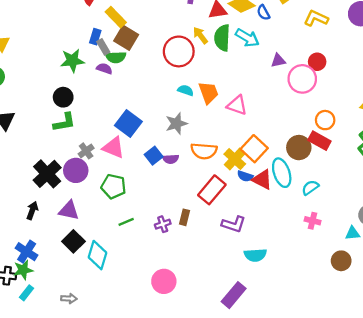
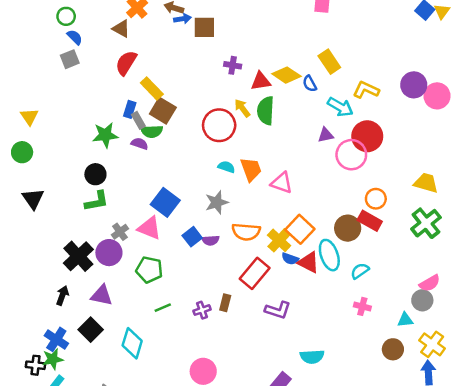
cyan arrow: (247, 38) -> (340, 107), moved
red circle: (317, 62) -> (367, 136), size x1.6
black square: (73, 241) -> (91, 330), moved
cyan semicircle: (255, 255) -> (312, 357), moved

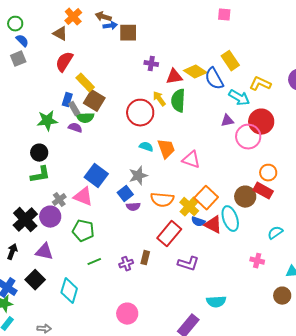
blue semicircle: (310, 84) -> (214, 79), size x1.6
blue square: (192, 237) -> (125, 194), moved
cyan semicircle: (360, 271) -> (275, 233), moved

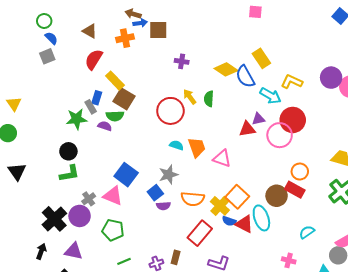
orange cross: (73, 17) -> (125, 38), moved, turned 30
red triangle: (174, 77) -> (247, 129), moved
green semicircle: (178, 101) -> (209, 99), size x0.7
gray rectangle: (74, 109) -> (91, 107), moved

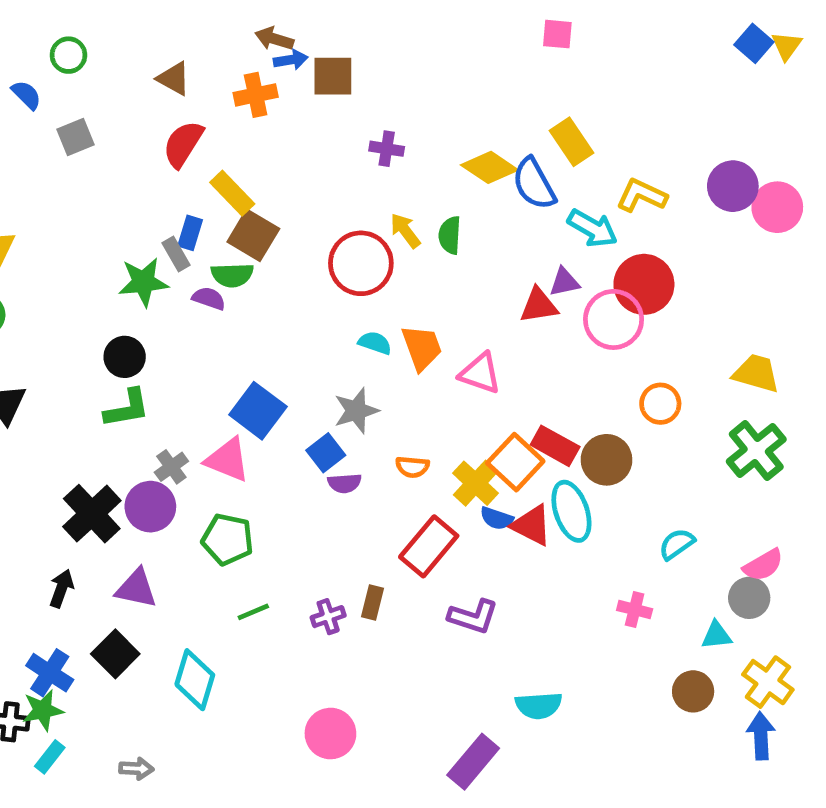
blue semicircle: (51, 38) -> (26, 95), moved
red rectangle: (295, 190) -> (555, 446), moved
orange semicircle: (193, 199) -> (412, 467), size x0.6

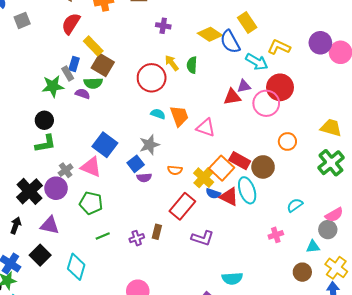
pink cross: (635, 610) -> (276, 235), turned -32

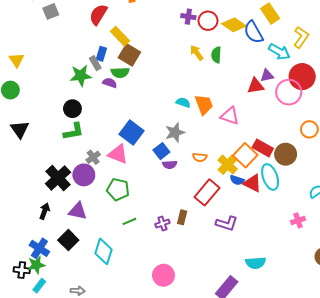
yellow L-shape: (279, 47) -> (301, 37), turned 100
red circle: (152, 78) -> (208, 21), moved, size x0.7

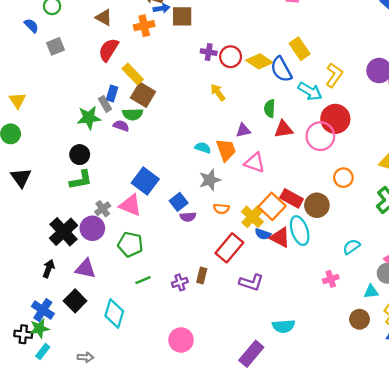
green semicircle: (216, 55) -> (270, 109), moved
purple triangle: (267, 76) -> (243, 130), moved
gray star: (175, 132) -> (210, 180), moved

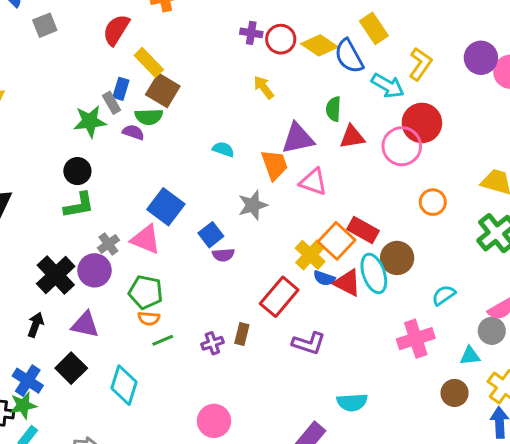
purple triangle: (243, 130) -> (298, 138), size x1.6
cyan semicircle: (203, 148) -> (223, 149), moved
brown circle: (317, 205) -> (397, 258), moved
orange semicircle: (221, 209) -> (149, 318), moved
pink cross: (331, 279) -> (416, 339), size x1.6

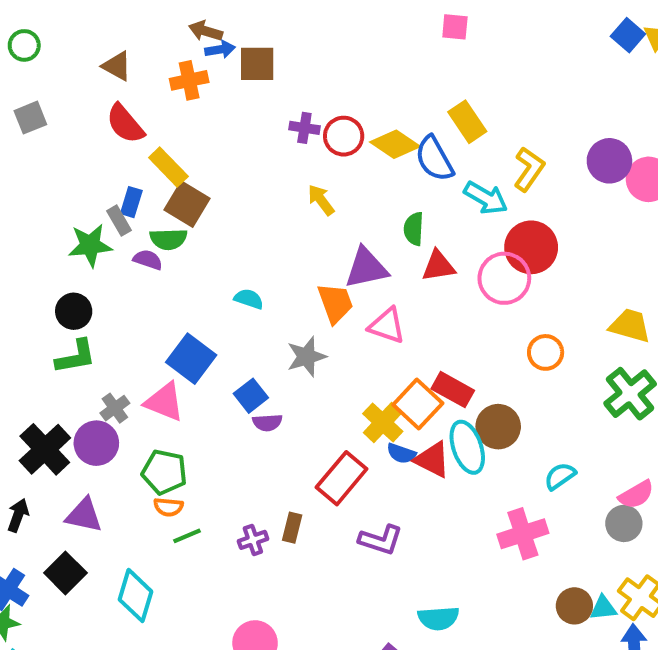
red semicircle: (116, 30) -> (125, 124), turned -72
cyan semicircle: (223, 149) -> (249, 299), moved
cyan triangle: (470, 356) -> (603, 608), moved

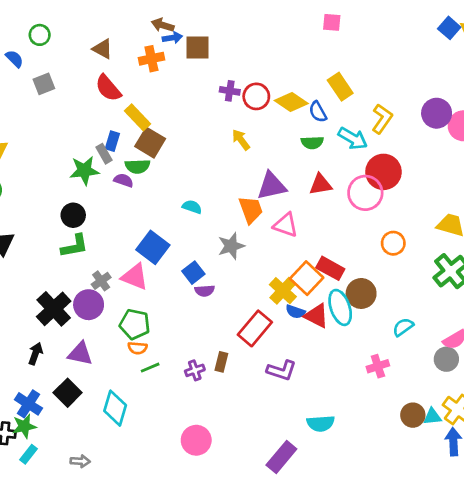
blue semicircle: (434, 159) -> (318, 112), size x0.7
green semicircle: (414, 229) -> (312, 143), moved, turned -95
pink cross: (523, 534) -> (378, 366), size x0.7

